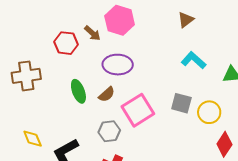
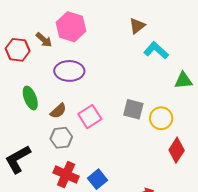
cyan L-shape: (194, 60) -> (156, 50), moved
brown semicircle: (107, 94) -> (58, 111), moved
pink square: (138, 110) -> (90, 117), size x0.7

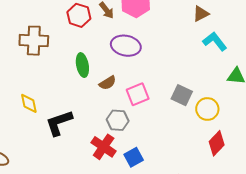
gray hexagon: (61, 138) -> (118, 120), moved

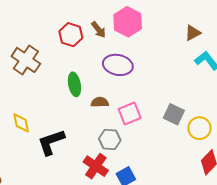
brown cross: (34, 41) -> (26, 60), turned 32
brown semicircle: (108, 83) -> (100, 102), turned -150

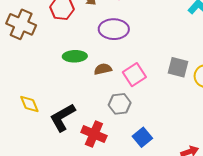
brown cross: (26, 60) -> (21, 24), moved
green ellipse: (74, 84) -> (75, 56), turned -70
red cross: (96, 166) -> (94, 134), moved

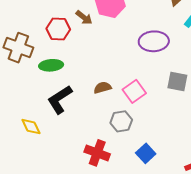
purple ellipse: (114, 29) -> (154, 41), moved
green ellipse: (75, 56) -> (51, 65), moved
black L-shape: (63, 117) -> (60, 99), moved

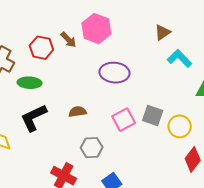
purple ellipse: (154, 41) -> (114, 73), moved
pink square: (134, 91) -> (124, 120), moved

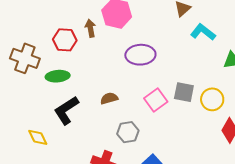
brown arrow: (68, 40) -> (90, 28), turned -138

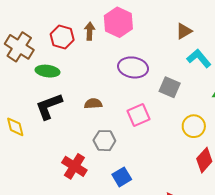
gray square: (184, 92) -> (170, 87), moved

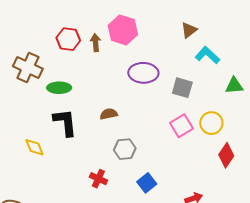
red hexagon: (62, 37) -> (68, 39), moved
black L-shape: (49, 106) -> (65, 122), turned 112
pink square: (138, 115) -> (182, 126), moved
red cross: (74, 166) -> (98, 179), size x0.7

